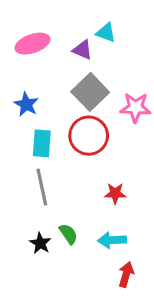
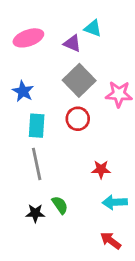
red circle: (89, 136) -> (78, 119), size x0.7
cyan arrow: (112, 240) -> (115, 202), moved
black star: (40, 243) -> (35, 213), turned -30
red arrow: (126, 274) -> (111, 241), turned -70

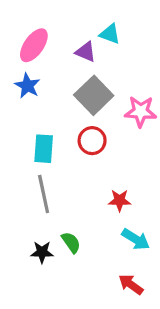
pink ellipse: (28, 38) -> (34, 45), turned -36
blue star: (23, 91) -> (27, 86), moved
cyan arrow: (115, 202) -> (136, 239), turned -145

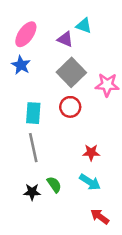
cyan arrow: (136, 239) -> (90, 182), moved

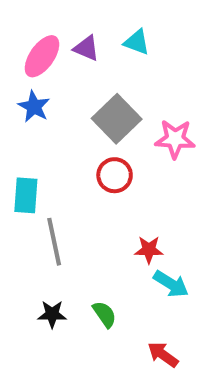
purple triangle: (65, 39) -> (86, 48), moved
cyan rectangle: (33, 113) -> (26, 195), moved
cyan arrow: (90, 182) -> (171, 284), moved
green semicircle: (54, 185) -> (104, 314), moved

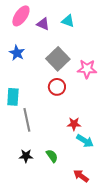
pink ellipse: (42, 56) -> (21, 16), moved

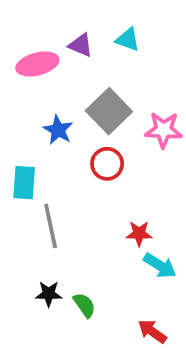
pink ellipse: (21, 16) -> (37, 64), moved, turned 40
blue star: (17, 53) -> (58, 130), moved
green semicircle: (52, 156) -> (84, 305), moved

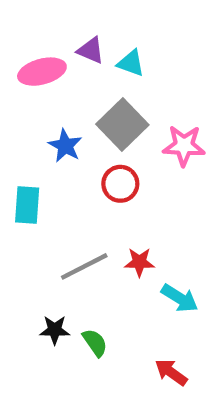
cyan triangle: (128, 40) -> (131, 63), moved
gray line: (51, 226) -> (84, 266), moved, turned 75
red star: (139, 234) -> (139, 262), moved

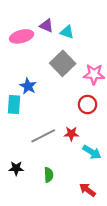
blue star: (65, 146) -> (28, 86), moved
red circle: (120, 184) -> (88, 105), moved
black star: (55, 330) -> (16, 168), moved
green semicircle: (95, 343) -> (49, 175), turned 32

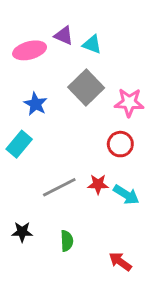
blue star: (28, 86) -> (36, 104), moved
cyan rectangle: (14, 105) -> (19, 144), turned 36
cyan arrow: (92, 152) -> (126, 195), moved

